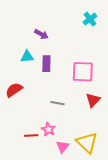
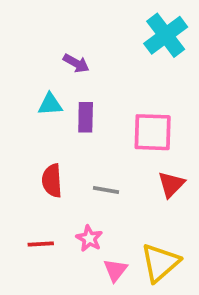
cyan cross: (90, 19) -> (166, 35), size x1.6
red semicircle: (14, 90) -> (52, 181), moved, turned -60
red line: (31, 135) -> (41, 244), moved
yellow triangle: (87, 143) -> (160, 263), turned 35

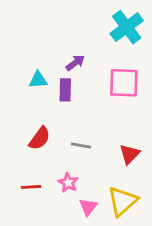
purple arrow: (76, 63) -> (75, 63), moved, turned -66
pink square: (153, 132) -> (124, 83), moved
red semicircle: (52, 181) -> (40, 138), turned -140
red triangle: (171, 184) -> (130, 154), moved

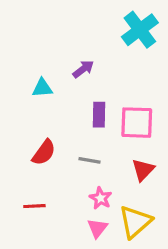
pink square: (124, 83) -> (137, 123), moved
purple rectangle: (65, 90) -> (99, 115), moved
pink star: (68, 183) -> (101, 198), moved

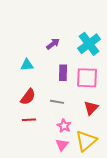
cyan cross: (140, 30) -> (89, 44), moved
cyan triangle: (42, 88) -> (27, 65), moved
red line: (34, 206) -> (29, 120), moved

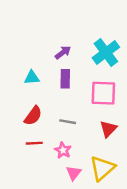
purple rectangle: (63, 73) -> (65, 79), moved
pink star: (64, 126) -> (63, 150), moved

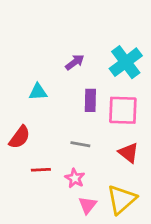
purple rectangle: (65, 79) -> (90, 100), moved
red semicircle: (33, 116) -> (20, 137), moved
red triangle: (108, 129) -> (129, 153), turned -36

